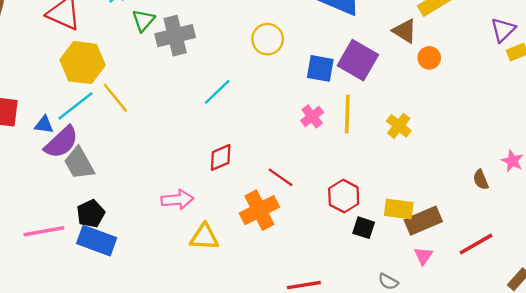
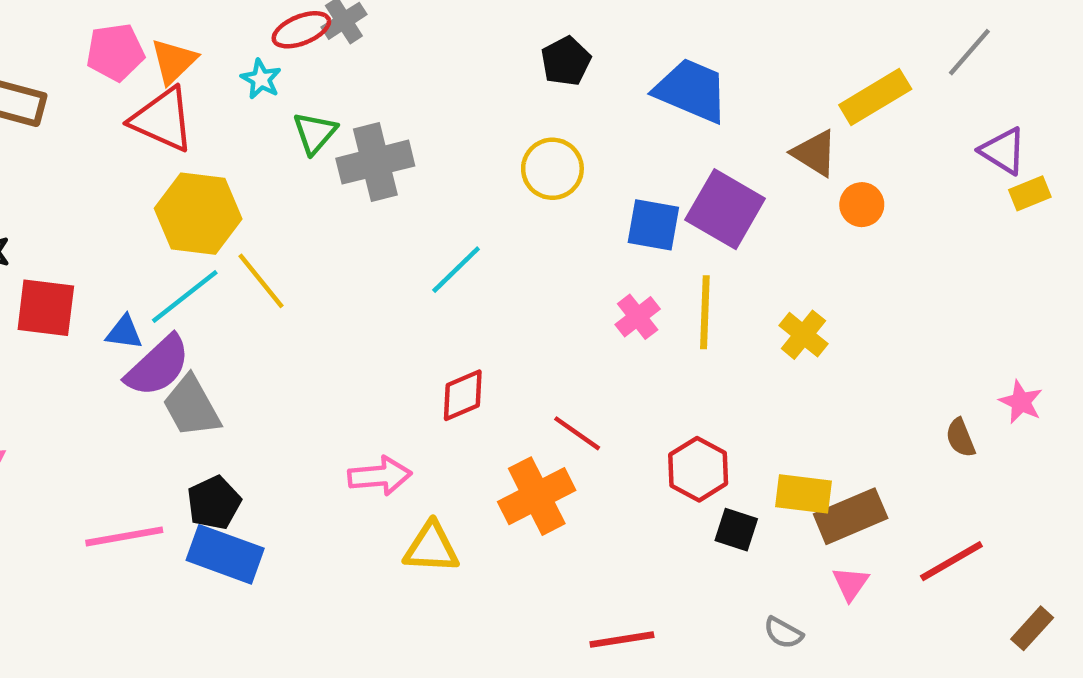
purple triangle: (503, 30) -> (1003, 151), turned -44

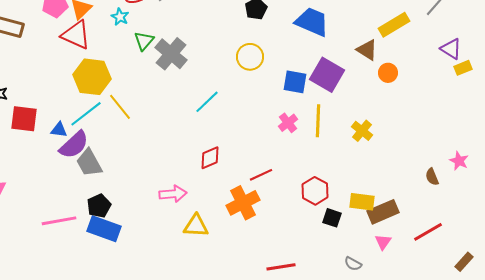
gray cross: (375, 162) -> (171, 54), turned -36
red line: (577, 433) -> (261, 175), turned -60

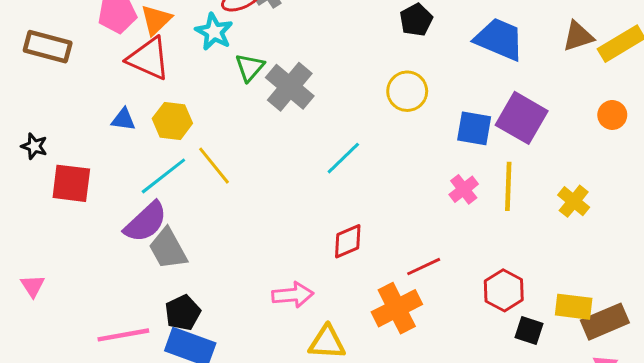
cyan star: (120, 17) -> (214, 32), size x1.4
brown triangle: (367, 50) -> (578, 36), moved, turned -50
yellow hexagon: (92, 77) -> (172, 121), size x0.7
blue triangle: (59, 130) -> (123, 119), moved

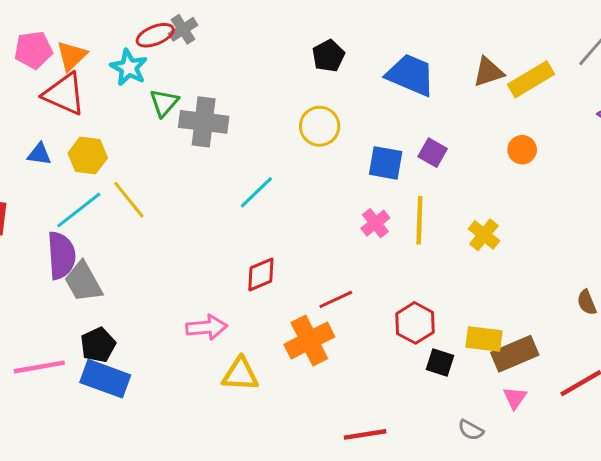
gray cross: (290, 87) -> (204, 122), turned -33
purple square: (522, 118) -> (433, 153), size x0.6
purple semicircle: (146, 222) -> (61, 255), turned -51

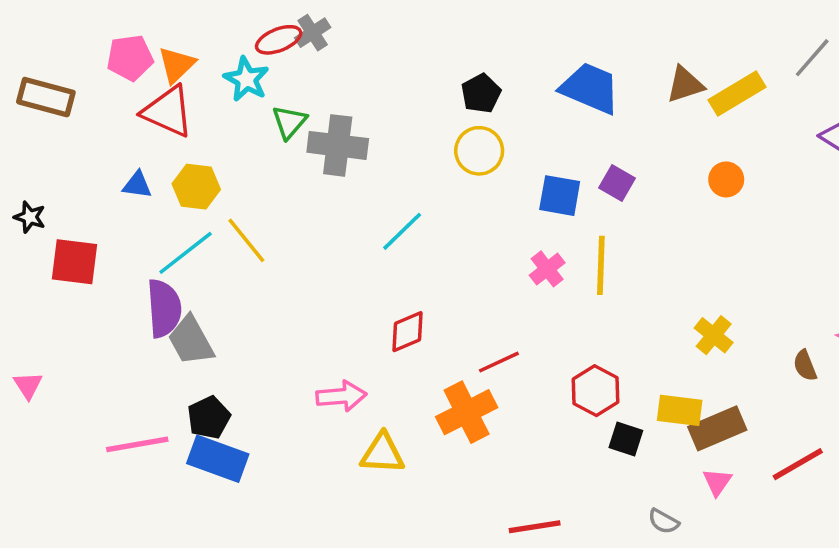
black pentagon: (328, 56) -> (481, 94), moved
yellow cross: (484, 235) -> (714, 335), moved

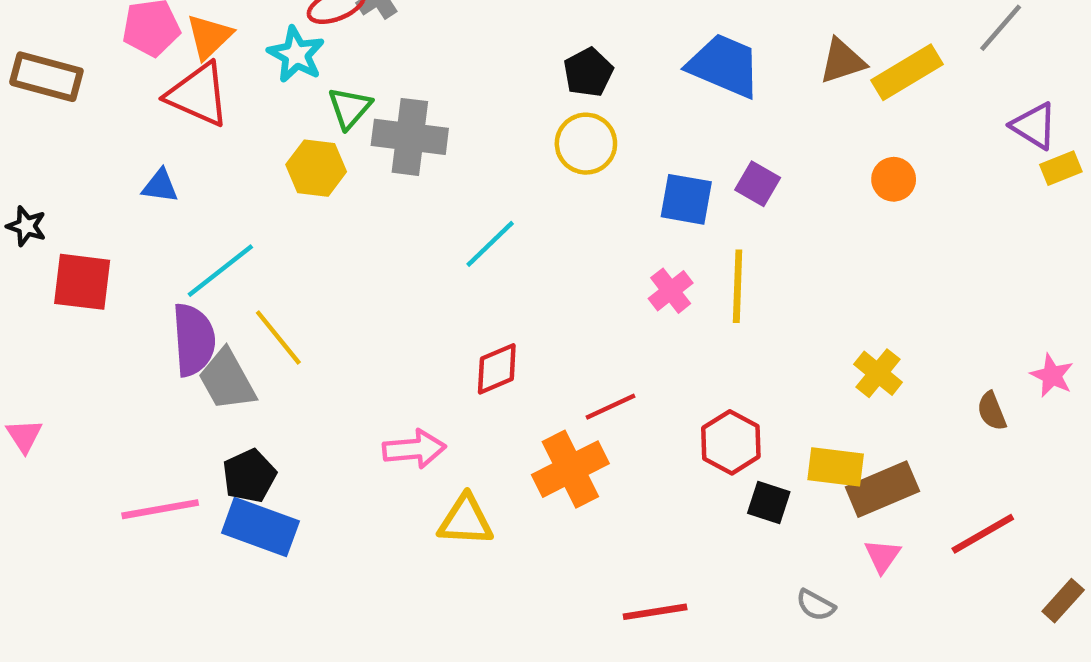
yellow hexagon: (196, 187) -> (316, 168), moved
yellow line: (246, 240) -> (278, 338), moved

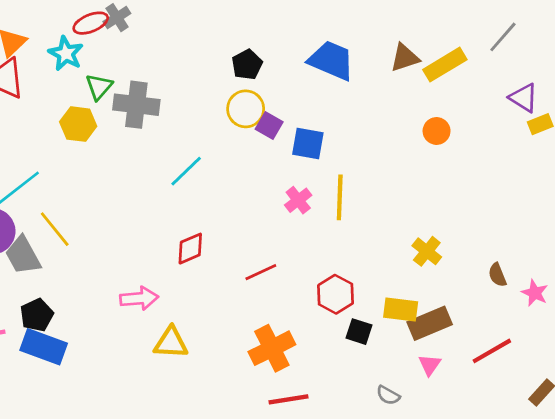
purple square: (758, 184) -> (269, 125), moved
pink star: (1052, 375) -> (535, 293), moved
orange cross: (570, 469) -> (272, 348), moved

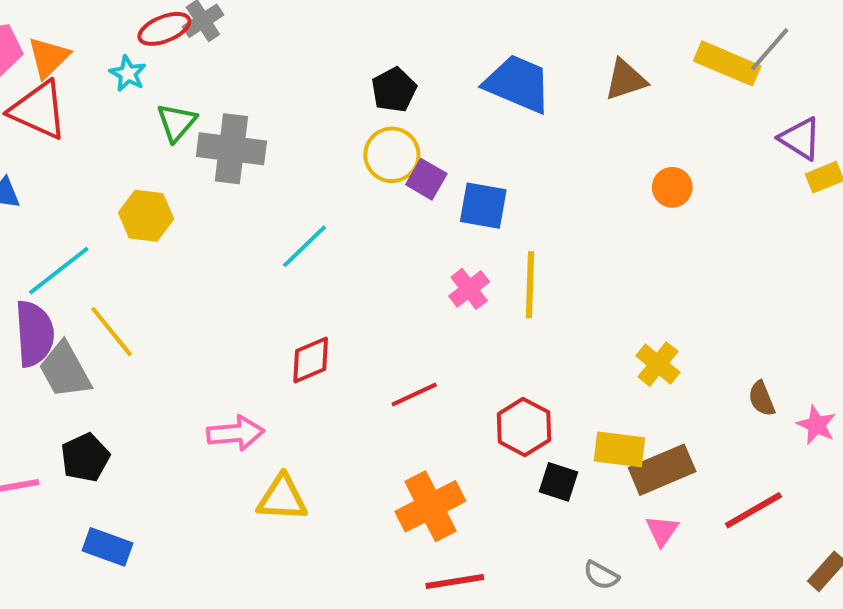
cyan star: (66, 54) -> (128, 74), size x0.7
yellow rectangle: (445, 65) -> (727, 63), moved, turned 54
yellow hexagon: (78, 124) -> (146, 216), moved
blue rectangle: (44, 347) -> (107, 547), moved, size x0.7

